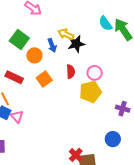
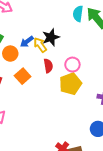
cyan semicircle: (105, 23) -> (78, 14), turned 49
yellow arrow: (66, 34) -> (40, 45), moved, turned 35
blue arrow: (52, 45) -> (27, 42), turned 80

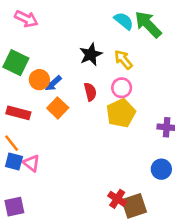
cyan semicircle: (78, 14) -> (124, 21), turned 126
blue arrow: (27, 42) -> (53, 83), moved
yellow arrow: (40, 45) -> (123, 60), moved

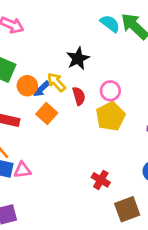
yellow arrow: (123, 60) -> (56, 82), moved
pink triangle: (31, 163) -> (22, 170), turned -42
red cross: (117, 199) -> (101, 180), moved

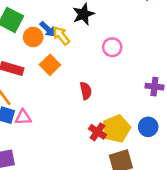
blue arrow: (41, 89) -> (48, 29), moved, turned -96
red semicircle: (79, 96) -> (86, 91), moved
yellow pentagon: (110, 116) -> (116, 129), moved

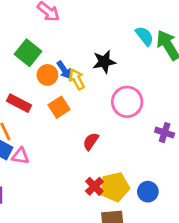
pink circle: (112, 47) -> (127, 102), size x1.5
purple cross: (154, 87) -> (165, 133), moved
red semicircle: (86, 91) -> (91, 141), turned -144

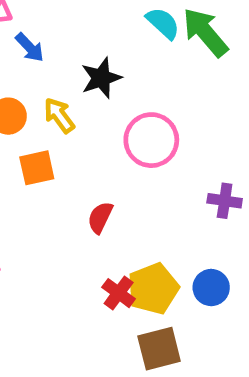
blue arrow: (64, 70) -> (30, 47), moved
orange square: (59, 107) -> (37, 168), turned 30
purple cross: (165, 133) -> (225, 201), moved

